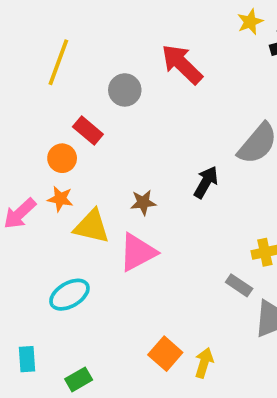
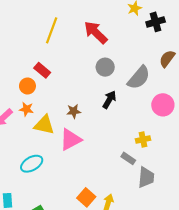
yellow line: (58, 62) -> (52, 30), moved
gray circle: (125, 90) -> (105, 67), moved

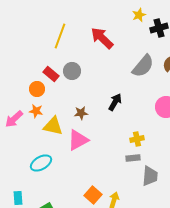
gray circle: (105, 67) -> (72, 71), moved
gray semicircle: (139, 78) -> (143, 66), moved
yellow cross: (143, 140) -> (137, 139), moved
gray rectangle: (128, 158) -> (133, 158), turned -40

